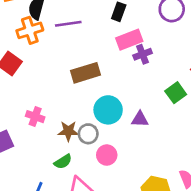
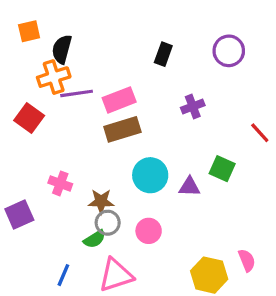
purple line: (68, 24) -> (77, 93), moved
pink rectangle: (129, 40) -> (119, 100), moved
green square: (176, 93) -> (222, 169), moved, turned -30
gray circle: (88, 134) -> (108, 223), moved

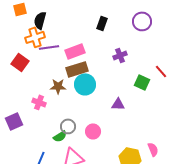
green square: (222, 169) -> (142, 82), moved
cyan circle: (150, 175) -> (85, 84), moved
brown star: (101, 201) -> (58, 86), moved

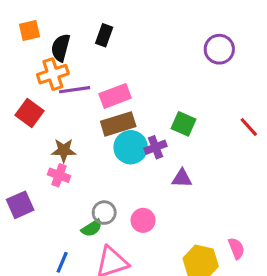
black rectangle: (102, 23) -> (104, 35), moved
purple cross: (120, 55) -> (155, 147), moved
green square: (142, 82) -> (184, 124), moved
brown star: (58, 86) -> (64, 150), moved

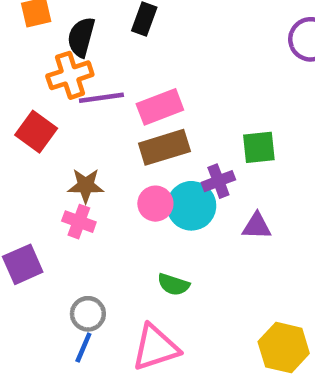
green square: (184, 124) -> (259, 147), turned -30
cyan circle: (131, 147) -> (191, 206), moved
gray circle: (104, 213) -> (88, 314), moved
pink circle: (143, 220) -> (155, 204), moved
green semicircle: (92, 228) -> (173, 285), moved, turned 50

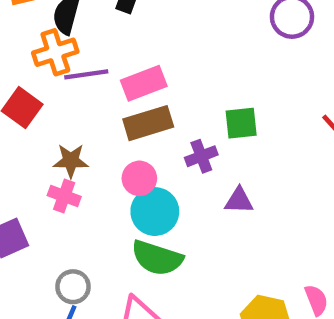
cyan circle: (191, 206) -> (155, 212), moved
green semicircle: (173, 285) -> (157, 258), size x1.6

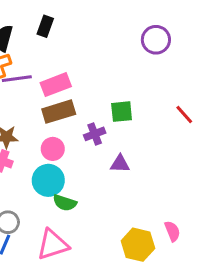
cyan circle: (155, 212) -> (48, 180), moved
green semicircle: (157, 258) -> (65, 203), size x0.7

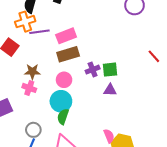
green square: (122, 112) -> (110, 70), moved
green semicircle: (65, 203) -> (63, 117), moved, turned 91
pink semicircle: (172, 231) -> (109, 136), moved

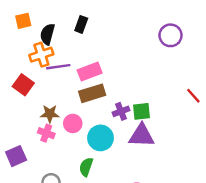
pink circle: (64, 80) -> (73, 123), moved
purple triangle: (110, 90) -> (142, 136), size x1.6
cyan circle: (61, 101) -> (101, 138), moved

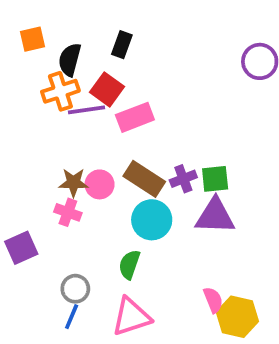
red square: (23, 85) -> (107, 89), moved
brown rectangle: (92, 93) -> (144, 179), moved, turned 50
pink circle: (73, 123) -> (100, 184), moved

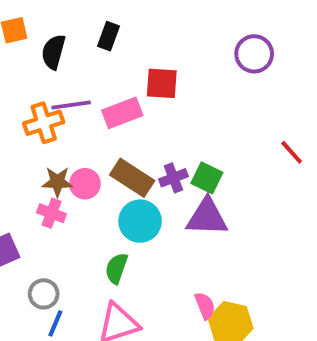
red square: (107, 89) -> (162, 83), moved, turned -32
orange cross: (60, 91) -> (44, 123), moved
green square: (215, 179) -> (207, 178), turned 32
gray circle: (75, 289) -> (44, 294), moved

